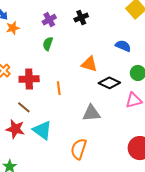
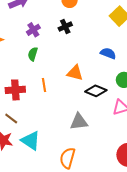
orange line: (59, 88) -> (44, 85), moved

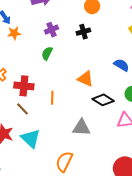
orange line: (44, 85) -> (52, 98), moved
brown line: (11, 118) -> (22, 109), moved

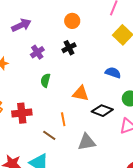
green semicircle: (47, 53) -> (45, 80), moved
orange line: (52, 98) -> (63, 119), moved
brown line: (22, 109) -> (49, 135), moved

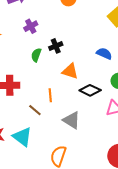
black cross: (69, 48) -> (56, 46), moved
gray triangle: (87, 142) -> (72, 120), turned 36

